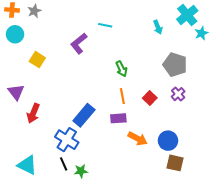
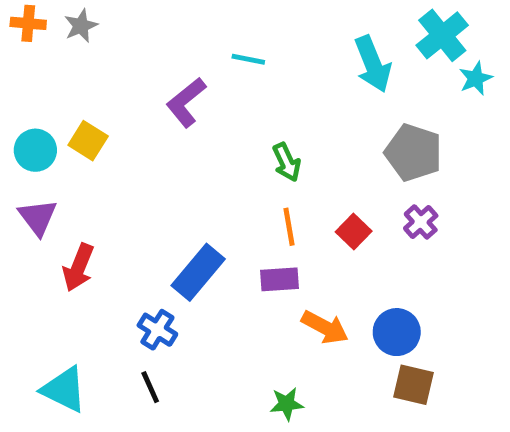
cyan arrow: (158, 27) -> (373, 64), size x1.6
cyan circle: (15, 34) -> (35, 150), moved
blue cross: (67, 140) -> (157, 330), size x0.7
green star: (81, 171) -> (287, 404), moved

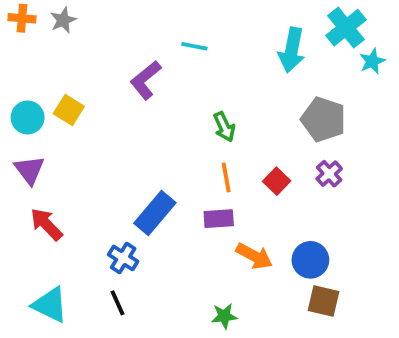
cyan arrow: (373, 64) -> (292, 50), turned 33
red arrow: (78, 267) -> (46, 224), moved, turned 114

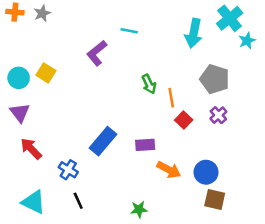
orange line: (226, 177) -> (171, 98), moved
blue cross: (123, 258) -> (68, 170), moved
green star: (224, 316) -> (139, 209), moved

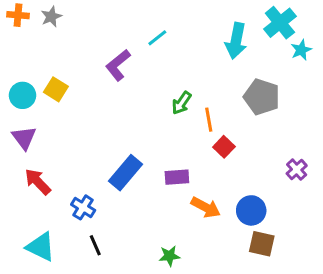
cyan line: (129, 31) -> (157, 38), turned -49
green arrow: (149, 84) -> (182, 103), turned 60
purple cross: (218, 115) -> (297, 170), moved

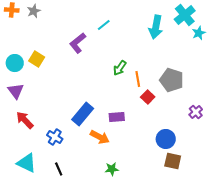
gray pentagon: (262, 97) -> (172, 80), moved
orange arrow: (206, 207) -> (100, 137), moved
black line: (95, 245) -> (59, 169), moved

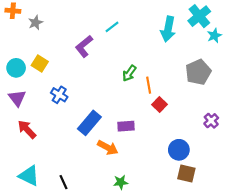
gray star: (34, 11) -> (35, 23), moved
gray pentagon: (172, 80) -> (198, 72), moved, turned 30
blue cross: (55, 137) -> (59, 95), moved

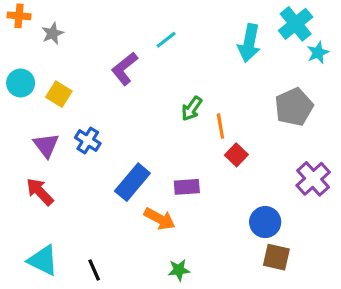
cyan circle: (16, 68) -> (21, 83), moved
purple triangle: (17, 98) -> (46, 145), moved
purple cross: (211, 121) -> (313, 179), size x1.5

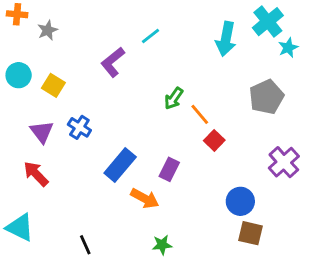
orange line: (220, 126) -> (200, 114), turned -30
purple rectangle: (187, 187) -> (169, 169), turned -60
cyan triangle: (43, 260) -> (20, 227), moved

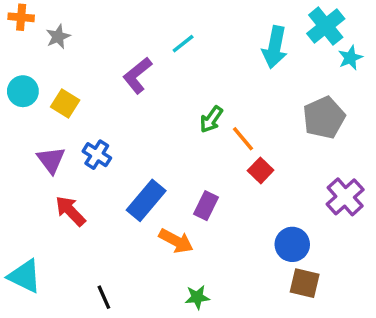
red arrow: (36, 174) -> (70, 211), moved

